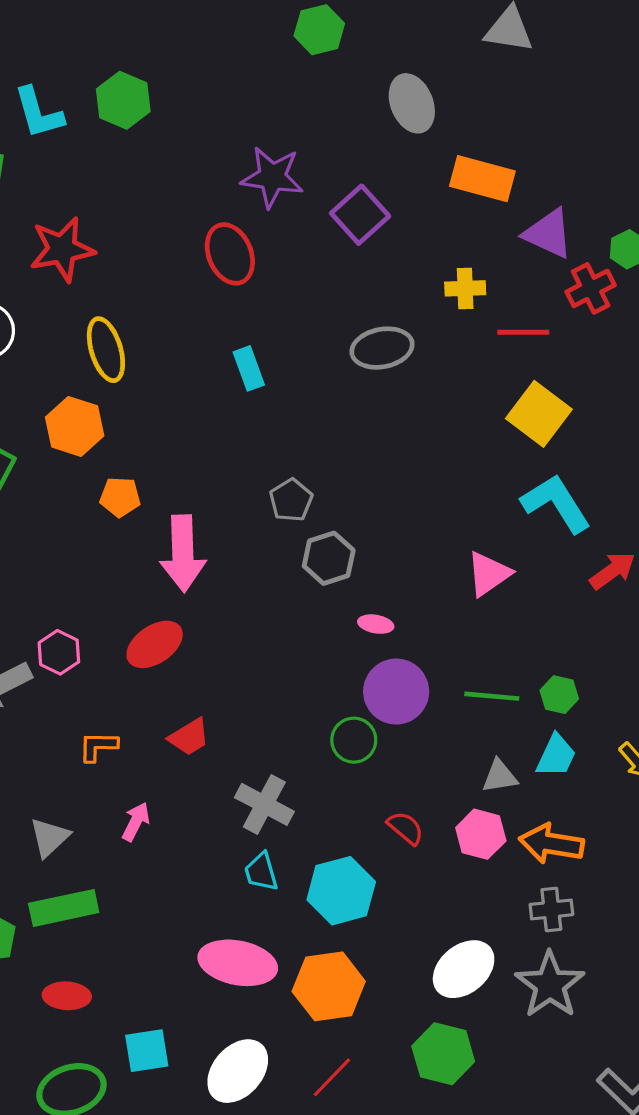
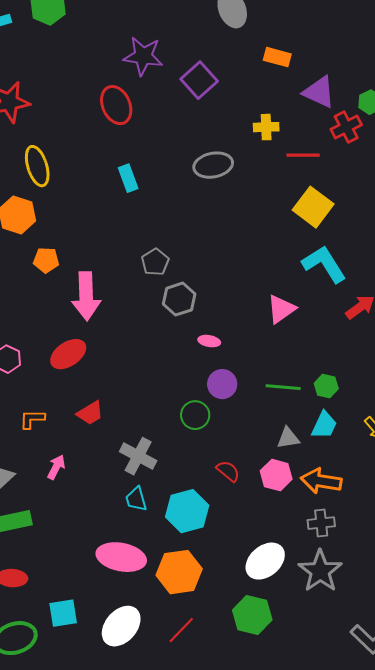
orange rectangle: (482, 179) -> (277, 57), size x0.7
purple circle: (396, 692) -> (222, 384), size x0.7

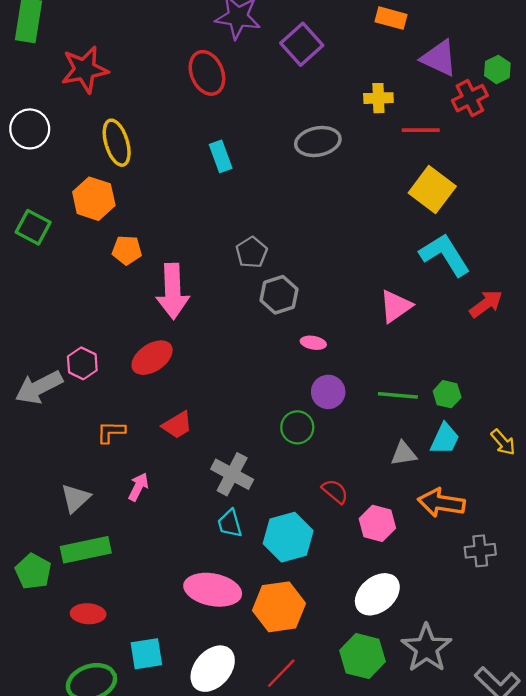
pink hexagon: (276, 475) -> (377, 523), moved
gray cross: (321, 523) -> (480, 551), moved
gray star: (320, 571) -> (426, 648), moved

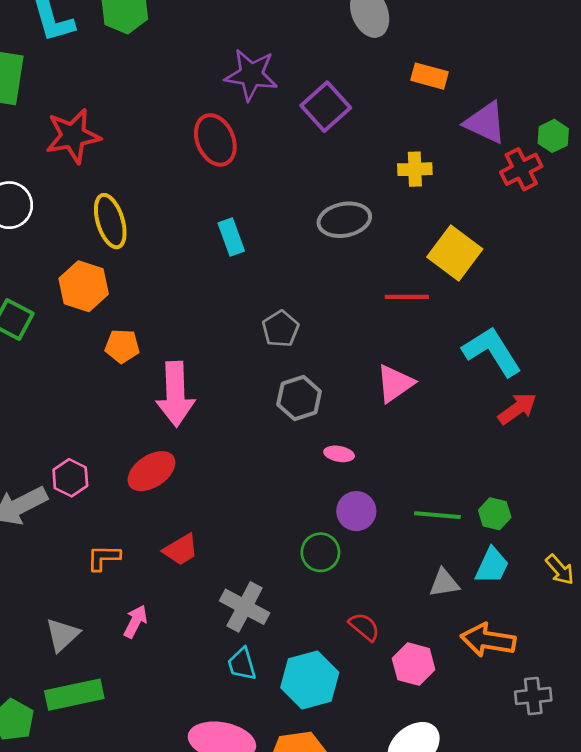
red line: (421, 130) -> (407, 297), moved
yellow square: (432, 190) -> (455, 253), moved
gray pentagon: (252, 252) -> (280, 329), moved
red arrow: (486, 304) -> (517, 409), moved
pink triangle: (396, 306) -> (395, 383), moved

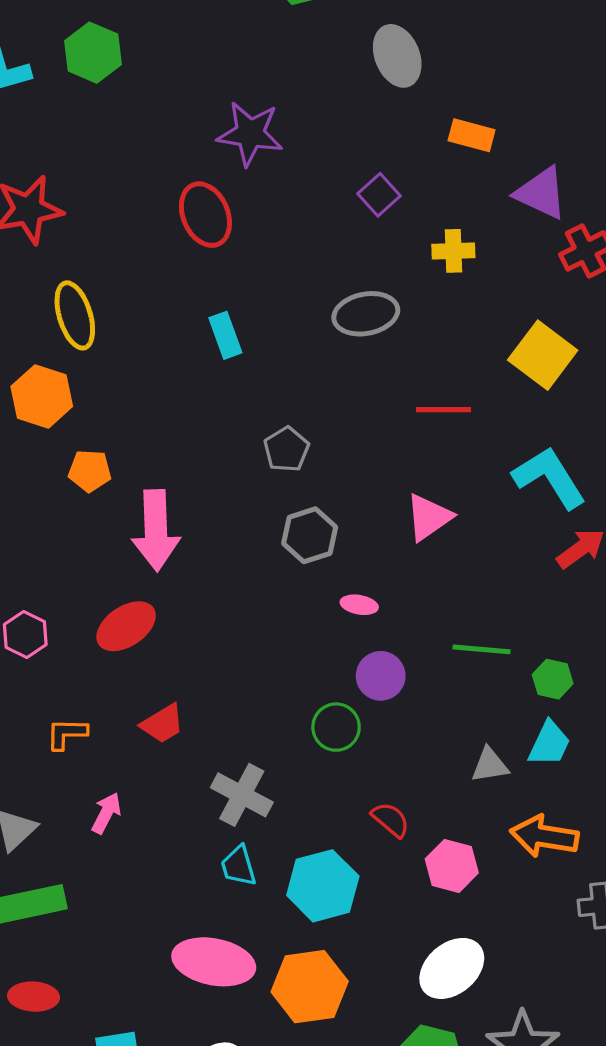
purple square: (326, 107) -> (379, 195), moved, size x0.7
yellow square: (455, 253) -> (543, 355), moved
green line: (437, 515) -> (482, 649), moved

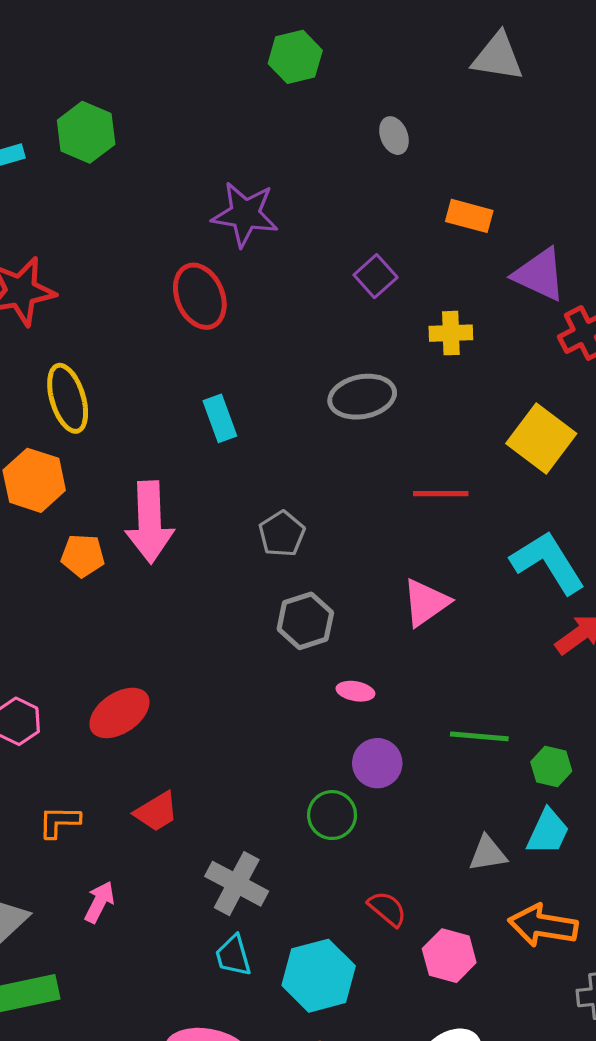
gray ellipse: (397, 56) -> (394, 136), size x0.6
pink arrow: (156, 530) -> (150, 522), moved

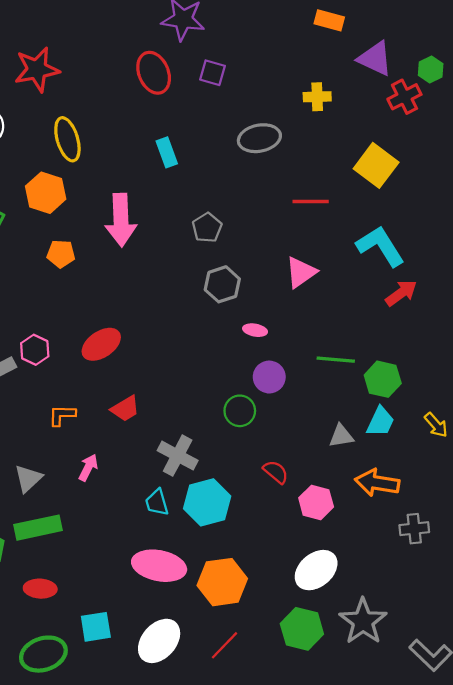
purple square: (376, 276) -> (212, 73), moved, turned -32
orange pentagon: (83, 556) -> (61, 254), moved
green hexagon: (551, 767) -> (383, 379), size x1.4
cyan trapezoid: (233, 956) -> (157, 502), moved
cyan hexagon: (319, 976) -> (207, 502), moved

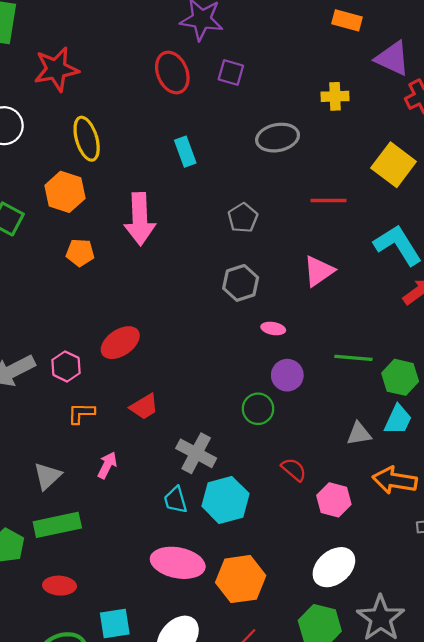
gray pentagon: (207, 228) -> (243, 218), moved
pink hexagon: (35, 350) -> (66, 366), moved

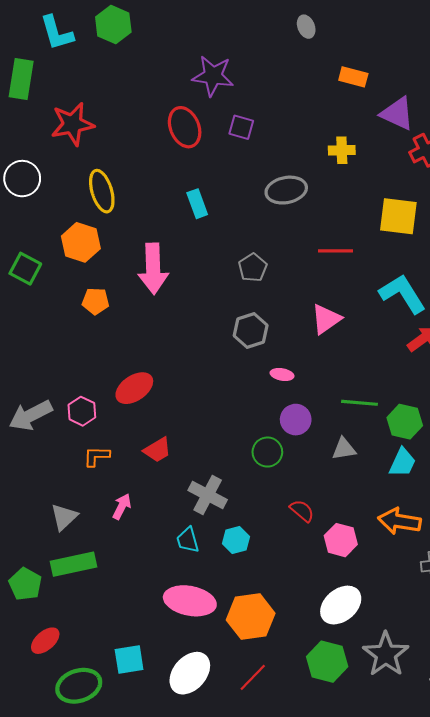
yellow square: (394, 165) -> (398, 216), turned -30
gray triangle: (359, 434) -> (344, 449), moved
cyan hexagon: (225, 500) -> (236, 540), size x0.6
red ellipse: (59, 586) -> (45, 641), moved, turned -44

